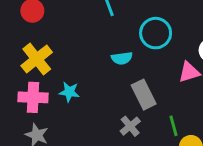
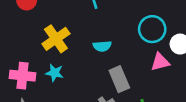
cyan circle: (156, 33) -> (152, 29), moved
yellow cross: (37, 59) -> (56, 39), moved

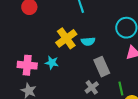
yellow cross: (56, 39) -> (66, 38), moved

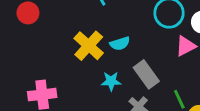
cyan star: (52, 63) -> (111, 81), moved

